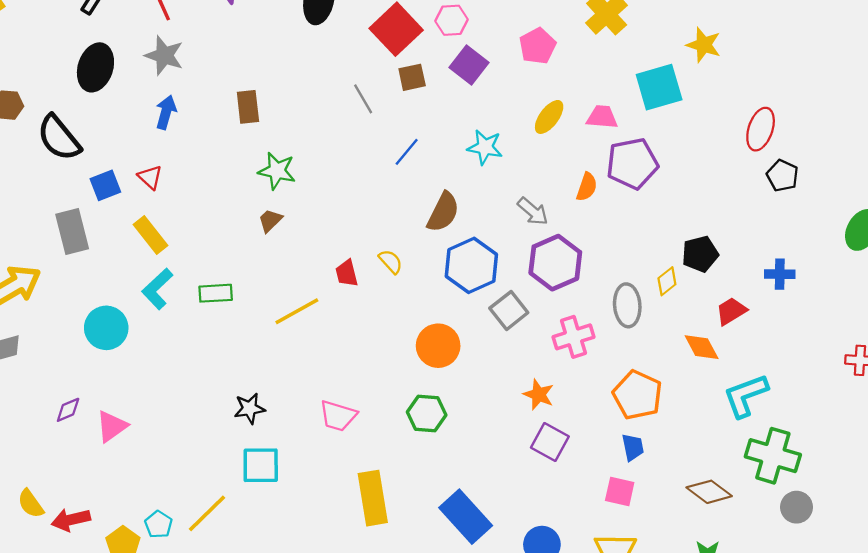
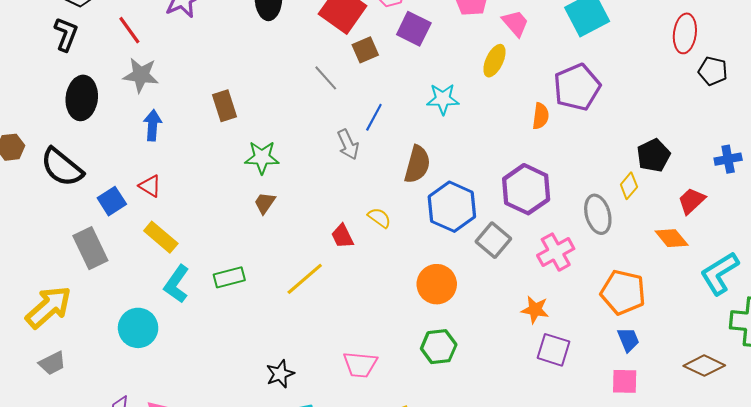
pink trapezoid: (602, 117) -> (515, 23), moved, turned 56
gray arrow: (533, 211) -> (348, 144), moved, turned 36

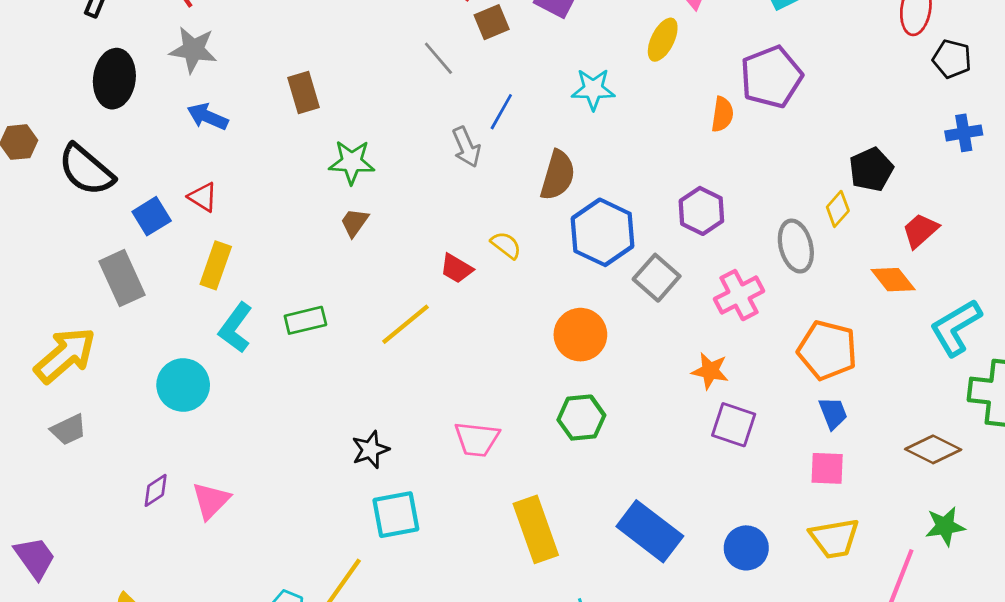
blue arrow: (153, 125) -> (208, 117), turned -72
blue cross: (728, 159) -> (964, 133), moved
purple hexagon: (526, 189) -> (701, 211), size x0.7
red trapezoid: (342, 236) -> (456, 268), turned -35
yellow rectangle: (161, 237) -> (216, 265), turned 68

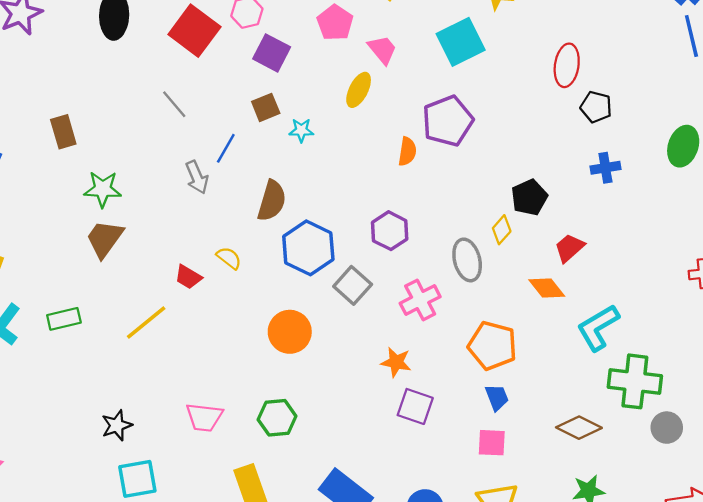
brown square: (492, 22) -> (266, 107), moved
cyan star: (593, 89) -> (301, 130), size x0.7
brown trapezoid: (354, 222) -> (105, 239), size x1.6
green hexagon: (581, 418) -> (277, 418), moved

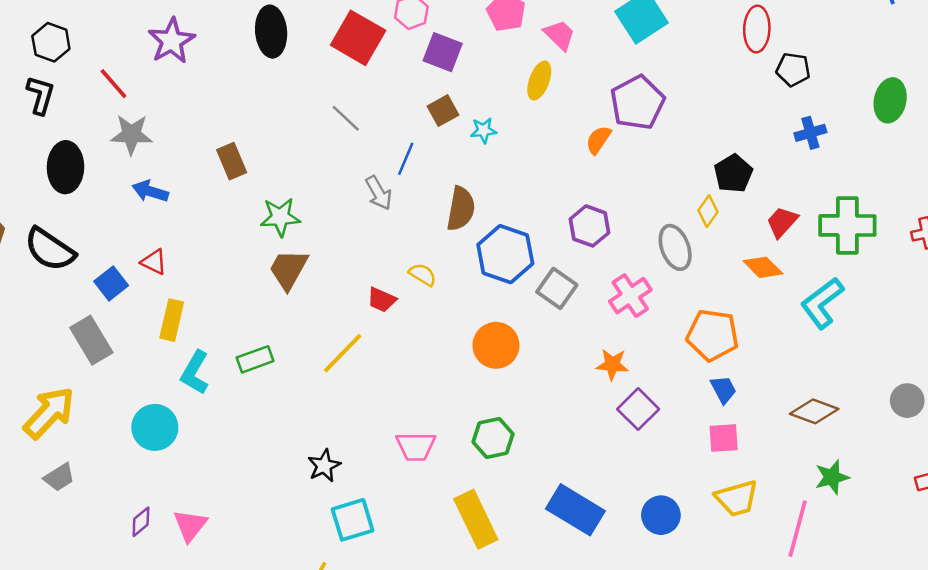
orange semicircle: (407, 151) -> (598, 140), turned -148
green cross: (635, 381) -> (847, 225), moved
purple square: (415, 406) -> (638, 409), turned 33

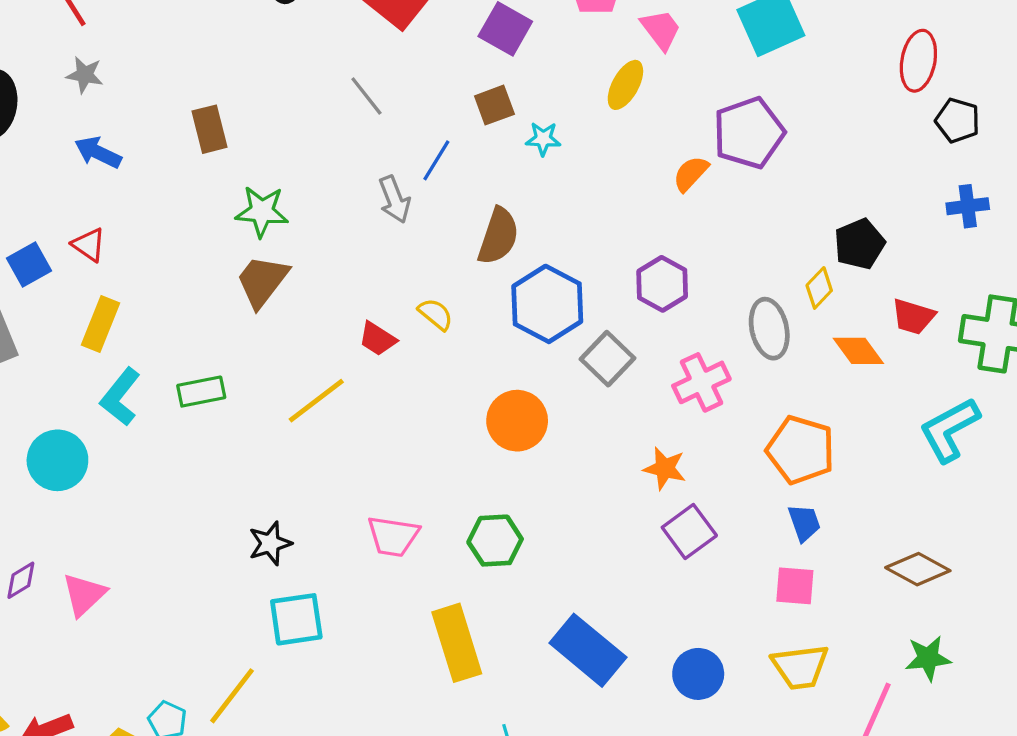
gray star: (131, 134) -> (85, 75), size x0.7
red trapezoid: (782, 222) -> (913, 317), turned -124
orange diamond: (763, 267) -> (858, 351), moved

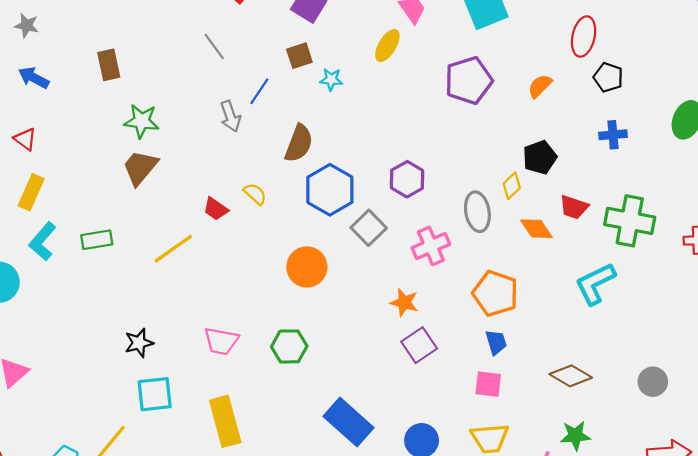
orange semicircle: (691, 174) -> (540, 86), moved
yellow rectangle: (457, 643) -> (225, 421), moved

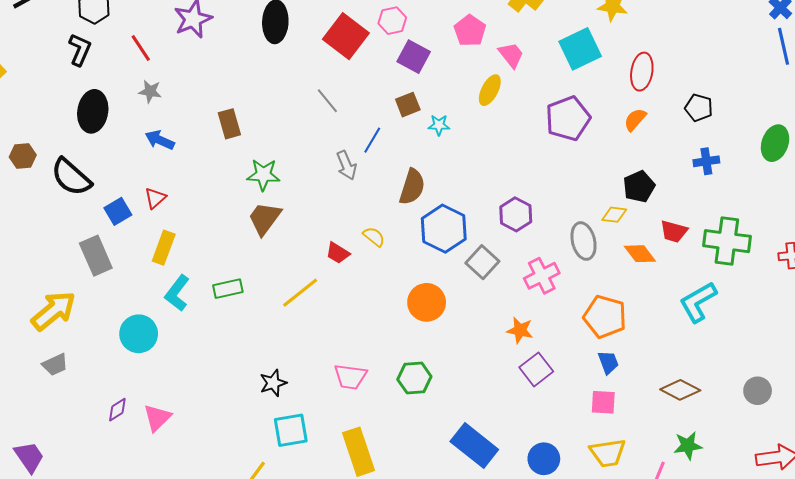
red ellipse: (584, 36) -> (642, 72), moved
red triangle: (25, 139) -> (155, 198), turned 45
yellow diamond: (512, 186) -> (614, 215), turned 55

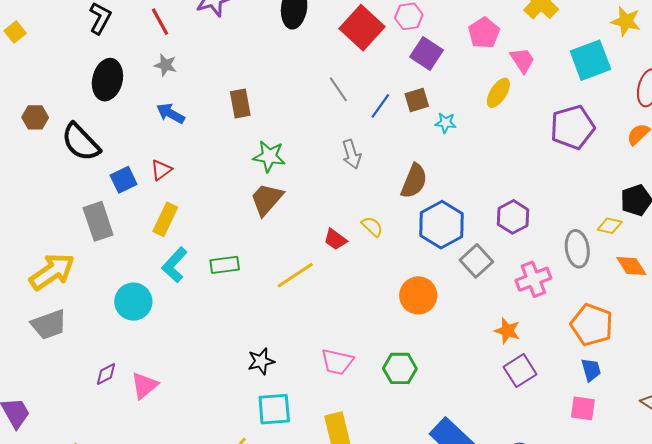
blue line: (372, 140) -> (380, 106), moved
gray trapezoid: (55, 365) -> (49, 325), size x1.4

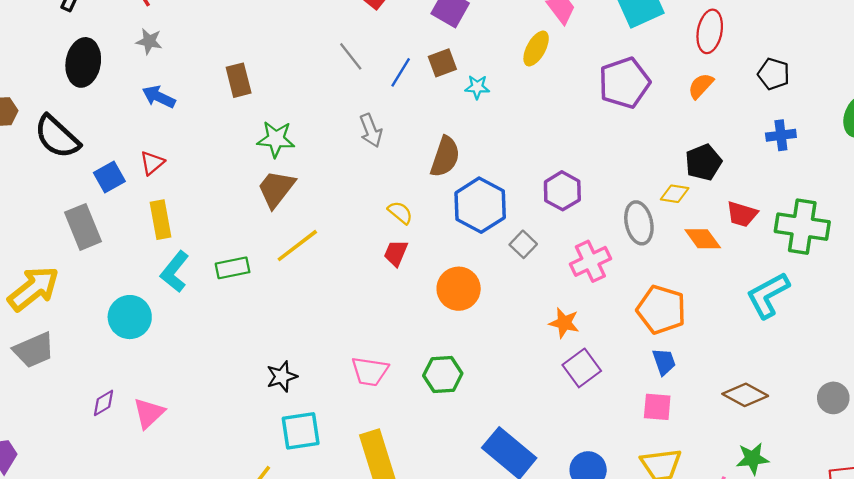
yellow rectangle: (165, 219) -> (161, 220), turned -32
red trapezoid: (335, 239) -> (396, 253), moved, turned 80
gray square: (476, 261) -> (523, 244), size x0.7
yellow line: (295, 275) -> (297, 246), moved

